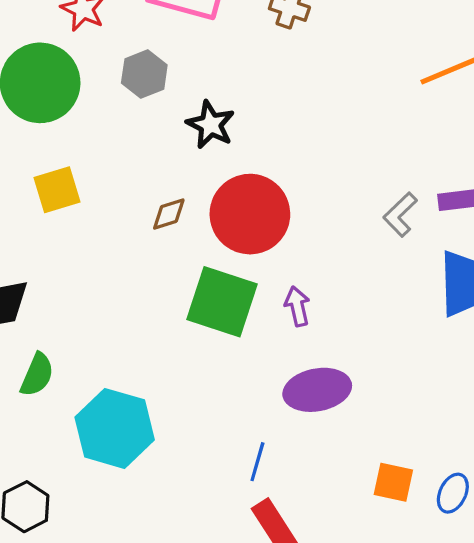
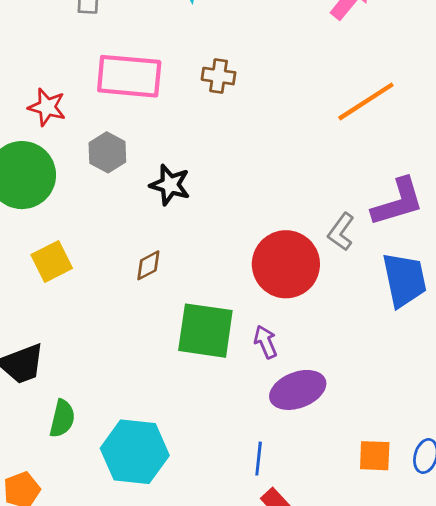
red circle: (250, 214) -> (286, 264), moved
purple arrow: (297, 306) -> (266, 342), moved

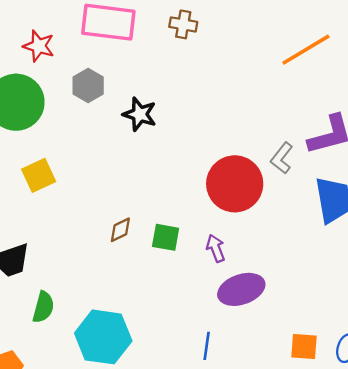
brown diamond: (148, 265) -> (120, 230), moved
green square: (205, 331) -> (166, 237), size x0.6

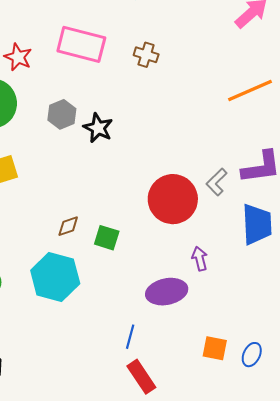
gray hexagon: (88, 85) -> (62, 114), moved
purple arrow: (216, 248) -> (200, 259), moved
cyan hexagon: (103, 337) -> (55, 277), moved

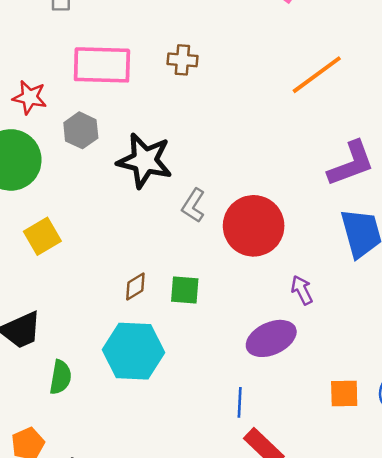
gray hexagon: (62, 114) -> (81, 130), moved
black star: (98, 128) -> (145, 161), size x1.5
gray L-shape: (217, 182) -> (193, 205), moved

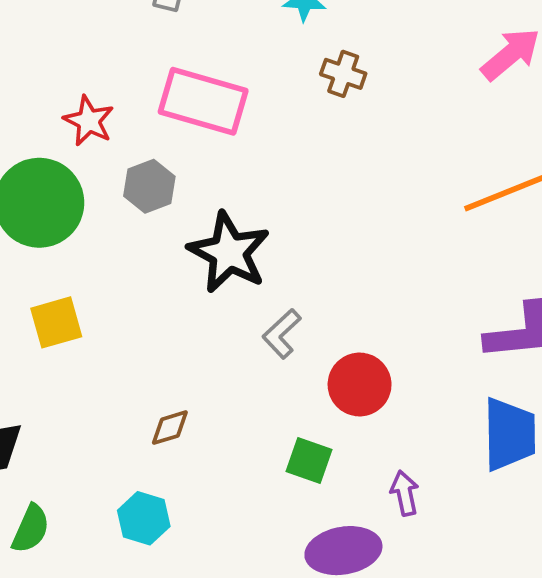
brown cross: (182, 60) -> (343, 74), moved
red circle: (254, 226) -> (360, 385), size x0.7
green square: (185, 290) -> (309, 461), moved
cyan hexagon: (134, 351) -> (144, 518), size x0.6

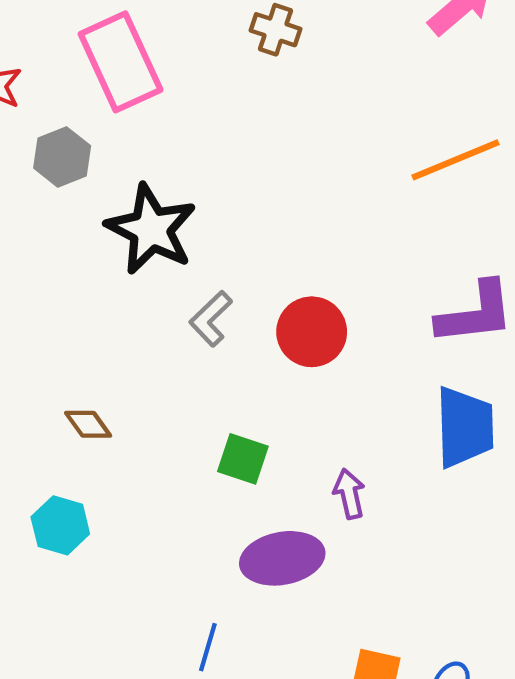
pink rectangle: (203, 101) -> (121, 62), turned 50
red circle: (360, 385) -> (312, 332), moved
brown diamond: (170, 428) -> (88, 424), turned 72

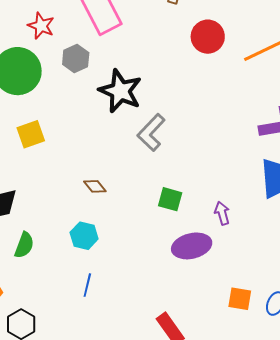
gray L-shape: (211, 319) -> (151, 133), size x1.4
red circle: (312, 332) -> (208, 37), moved
blue line: (208, 647) -> (87, 285), moved

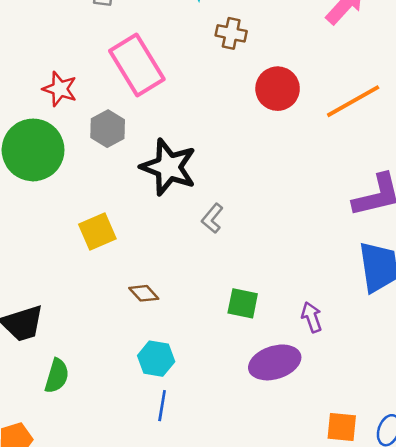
gray L-shape: (151, 133) -> (212, 218), size x0.6
yellow square: (31, 134) -> (97, 231), moved
cyan hexagon: (84, 236) -> (156, 359), moved
blue line: (87, 285) -> (162, 406), moved

